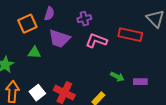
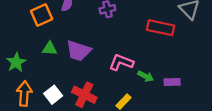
purple trapezoid: (59, 39) -> (79, 51), moved
pink L-shape: (96, 41) -> (121, 62), moved

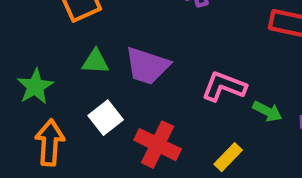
white square: (53, 95) -> (106, 118), moved

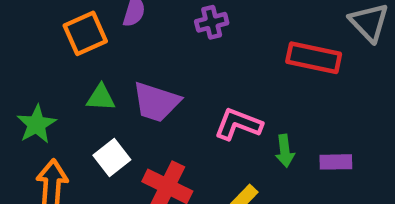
green arrow: (267, 111) -> (285, 151), turned 56

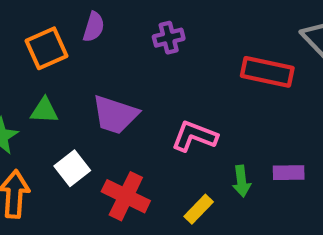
green triangle: (101, 98) -> (44, 110), moved
green arrow: (285, 151) -> (242, 181), moved

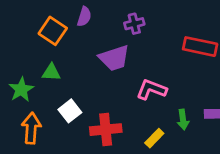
orange square: (47, 48) -> (53, 31), turned -32
purple trapezoid: (115, 115) -> (114, 58), moved, turned -36
red cross: (126, 196) -> (106, 130), turned -32

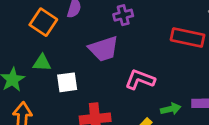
white square: (70, 111) -> (67, 82), moved, turned 30
green arrow: (183, 120) -> (171, 109), turned -96

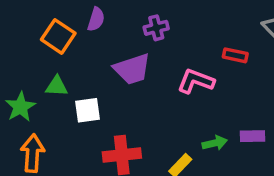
red rectangle: (188, 38) -> (235, 55), size x0.6
pink L-shape: (140, 80) -> (196, 81), moved

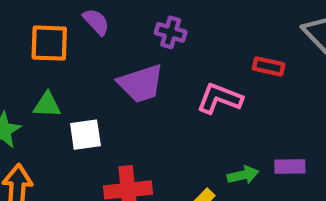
purple semicircle: (96, 19) -> (96, 22), turned -60
purple cross: (156, 28) -> (171, 32), turned 30
orange square: (58, 36) -> (49, 43), turned -32

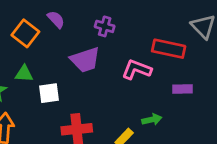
orange square: (49, 43) -> (25, 33), turned 36
red rectangle: (269, 66) -> (169, 49), size x1.6
purple rectangle: (290, 167) -> (182, 89), moved

